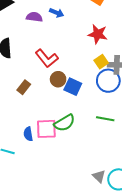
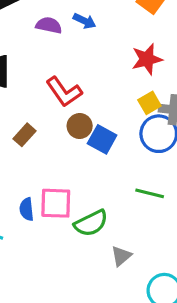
red star: (98, 34) -> (147, 59), turned -30
green semicircle: (64, 123) -> (91, 223), moved
gray triangle: (99, 176) -> (121, 256), moved, turned 32

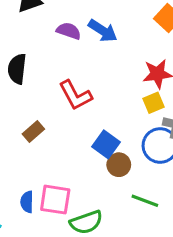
blue arrow: (84, 21) -> (103, 31), size x1.4
yellow square: (149, 103) -> (153, 103), moved
brown circle: (80, 126) -> (119, 165), moved

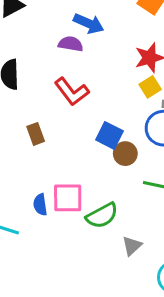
purple semicircle: (69, 31) -> (71, 44), moved
brown rectangle: (33, 131) -> (36, 134), turned -60

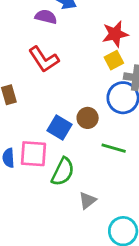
blue square: (110, 135) -> (60, 128), moved
green semicircle: (102, 216) -> (63, 172), turned -40

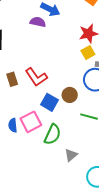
red L-shape: (44, 59) -> (36, 77), moved
pink square: (33, 154) -> (31, 122), turned -30

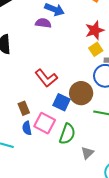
brown rectangle: (12, 79) -> (24, 108), moved
brown circle: (70, 95) -> (81, 93), size x1.5
pink square: (31, 122) -> (45, 123), turned -30

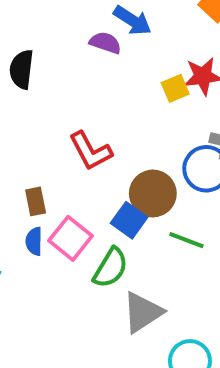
yellow square: (96, 49) -> (175, 88), moved
blue square: (62, 102) -> (129, 220), moved
gray triangle: (87, 153) -> (143, 312), size x1.6

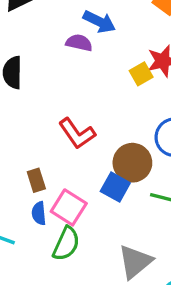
green semicircle: (111, 268) -> (66, 244), moved

